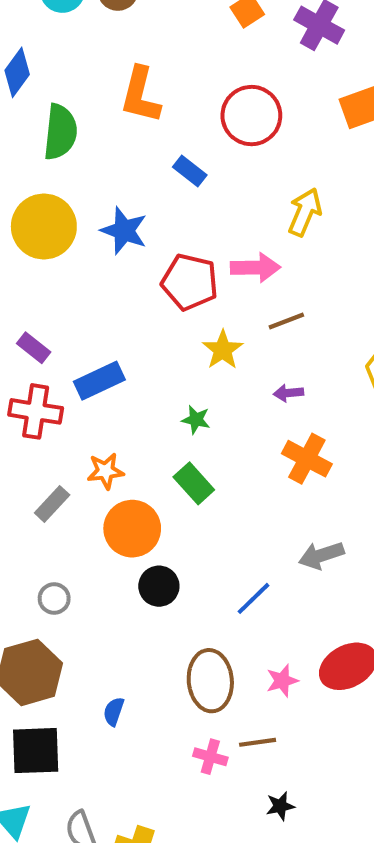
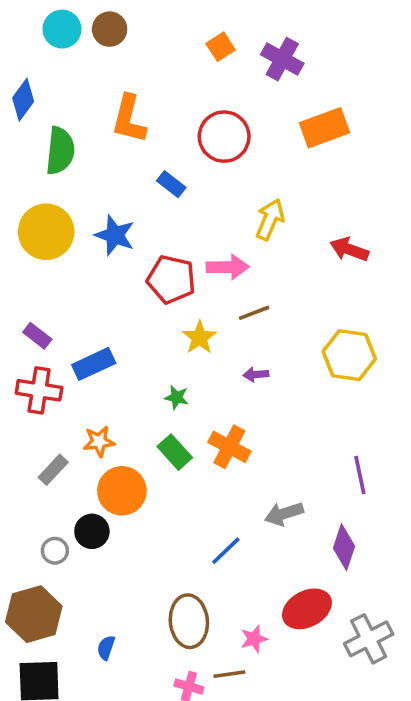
orange cross: (307, 459) -> (229, 447), moved
black circle: (159, 586) -> (92, 531), moved
pink star: (282, 681) -> (254, 639), moved

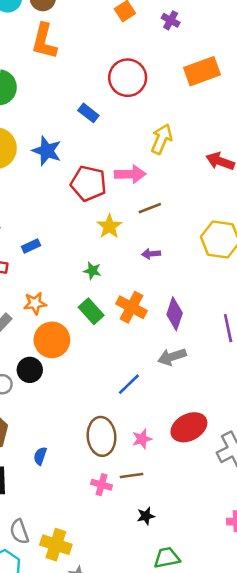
purple cross: (282, 59) -> (171, 20), size x0.6
orange L-shape: (129, 119) -> (44, 41), moved
blue rectangle: (94, 364) -> (31, 246), size x0.6
purple diamond: (344, 547) -> (175, 314), moved
pink star: (254, 639) -> (142, 439), moved

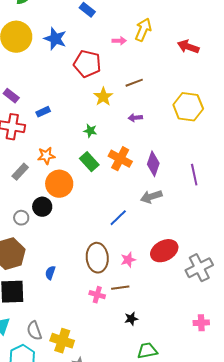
pink arrow: (130, 174) -> (119, 41), moved, size x0.6

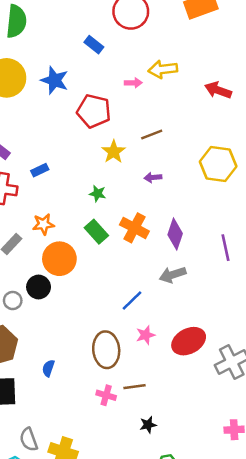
yellow arrow: (143, 30) -> (163, 69), turned -120
pink star: (128, 260) -> (146, 335), moved

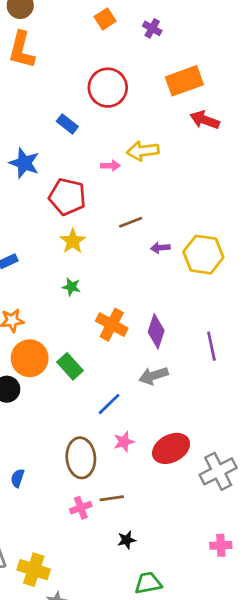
red arrow: (218, 90) -> (205, 120), moved
yellow star: (114, 152) -> (73, 241), moved
purple arrow: (153, 178) -> (160, 248), moved
green rectangle: (96, 232) -> (70, 366), moved
pink cross: (106, 395) -> (81, 508), turned -36

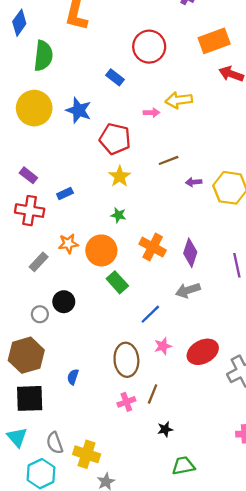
orange circle: (30, 358) -> (101, 250), moved
brown line: (112, 498) -> (153, 394), turned -60

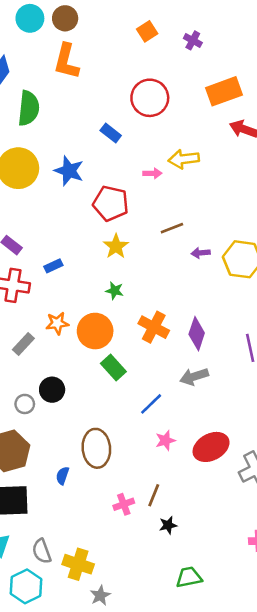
brown ellipse: (126, 360) -> (96, 448), moved
black star: (165, 429) -> (168, 525), moved

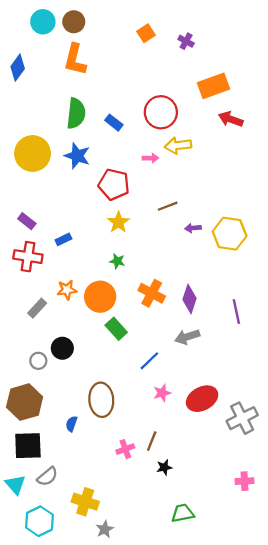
red circle: (150, 98) -> (161, 112), moved
green semicircle: (29, 108) -> (76, 113), moved
gray semicircle: (42, 551) -> (47, 477), moved, turned -110

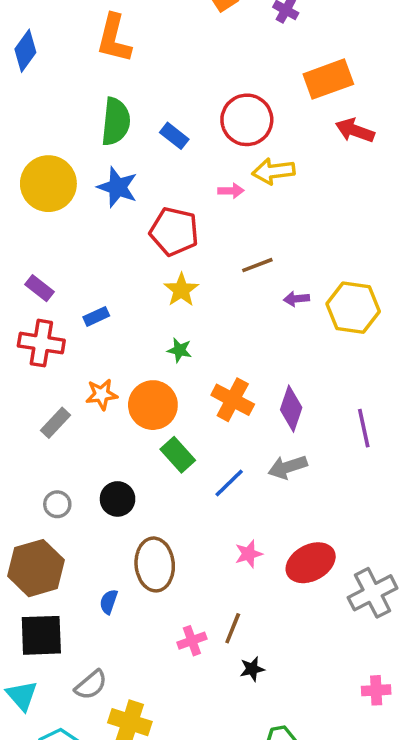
black circle: (62, 348) -> (118, 499), moved
blue line: (149, 361) -> (229, 483), moved
gray semicircle: (47, 477) -> (91, 685), moved

